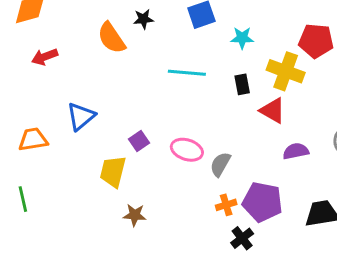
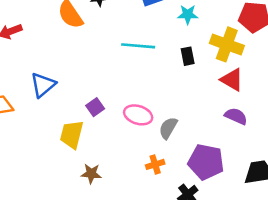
red triangle: (273, 111) -> (232, 80), moved
purple semicircle: (296, 151) -> (236, 116), turned 35
orange cross: (226, 205) -> (155, 164), moved

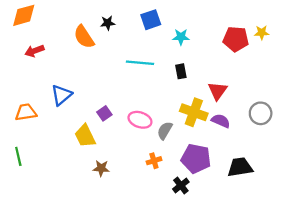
yellow cross: (227, 44) -> (194, 112), moved
red triangle: (232, 80) -> (217, 91), turned 36
yellow trapezoid: (72, 134) -> (85, 136), turned -40

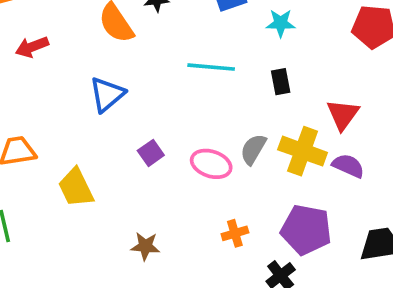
blue triangle: (61, 95) -> (107, 94), moved
gray semicircle: (165, 131) -> (253, 149), moved
yellow trapezoid: (85, 136) -> (76, 188), moved

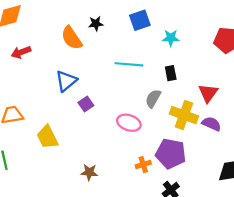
gray semicircle: (253, 149) -> (153, 98), moved
purple square: (151, 153) -> (86, 104), moved
purple pentagon: (306, 230) -> (171, 154), moved

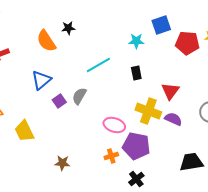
blue square: (140, 20) -> (161, 25), moved
cyan line: (129, 64) -> (98, 65), turned -35
gray semicircle: (153, 98) -> (79, 96), moved
pink ellipse: (129, 123) -> (114, 125), moved

